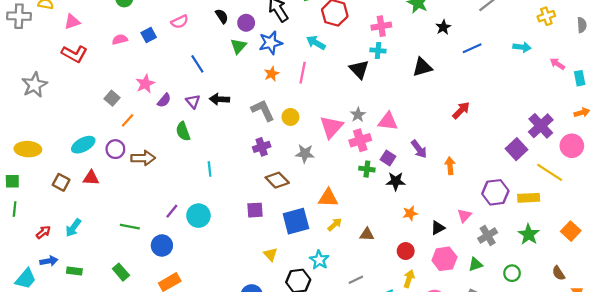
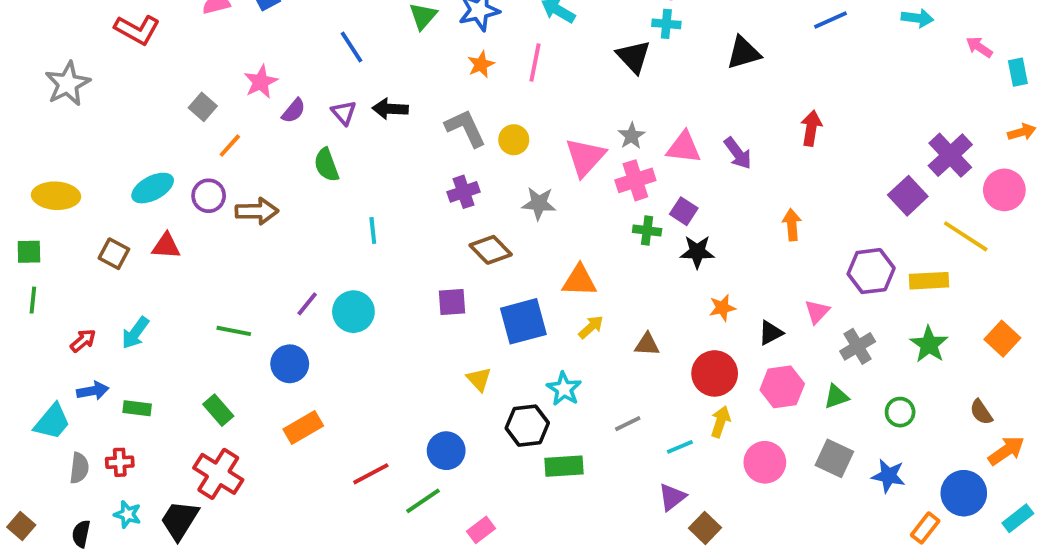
red arrow: (461, 110) -> (811, 128), turned -36
purple arrow: (419, 149) -> (738, 153), moved
red circle: (406, 251) -> (715, 373), size x1.5

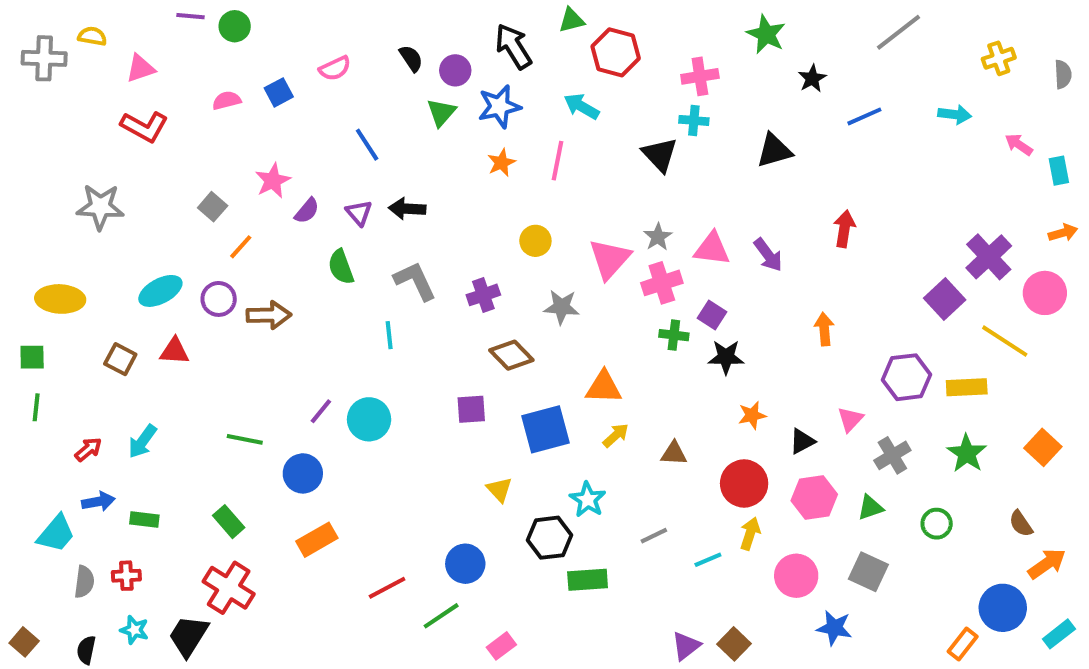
gray star: (68, 84) -> (100, 207), moved, turned 30
gray L-shape: (465, 128) -> (415, 281), moved
blue star: (888, 476) -> (834, 628), moved
purple triangle: (672, 497) -> (686, 646), moved

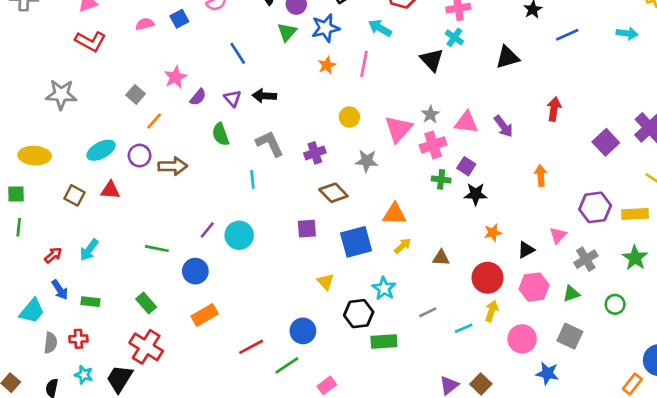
cyan cross: (694, 120) -> (454, 37), turned 30
purple square: (945, 299) -> (606, 142), moved
blue arrow: (98, 502) -> (60, 290), turned 66

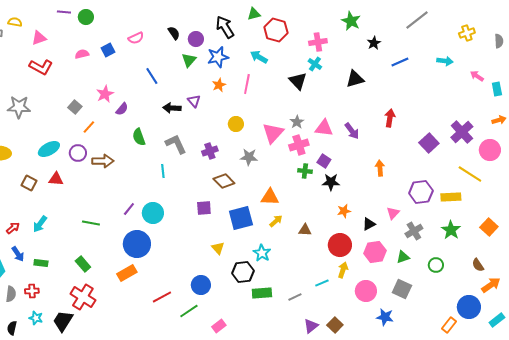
purple triangle: (233, 98) -> (194, 101), moved
blue circle: (195, 271) -> (137, 244), moved, size x1.4
gray line: (428, 312) -> (295, 297), moved

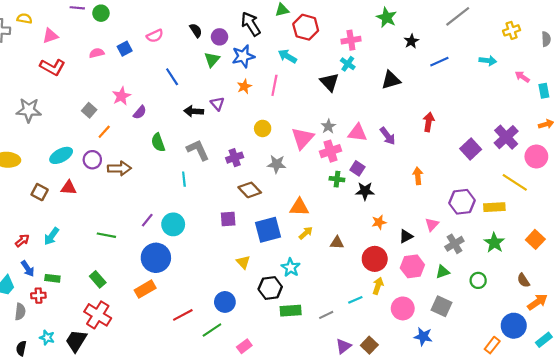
red cross: (32, 291) -> (38, 296), moved

